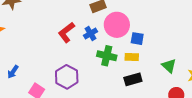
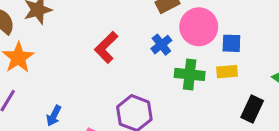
red L-shape: (66, 32) -> (106, 47), moved
black rectangle: (133, 79) -> (252, 109), moved, turned -42

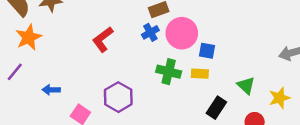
blue cross: (161, 45) -> (150, 32), moved
blue arrow: (54, 116) -> (51, 90), turned 56

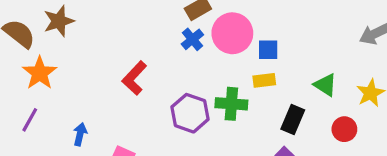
red L-shape: (103, 39) -> (134, 78), moved
green cross: (169, 72) -> (231, 104), moved
blue arrow: (51, 90) -> (80, 134), turned 112
purple hexagon: (118, 97) -> (190, 113), moved

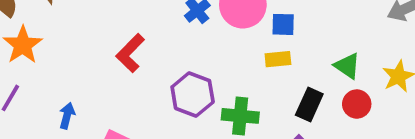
green cross: (231, 104) -> (240, 116), moved
red circle: (344, 129) -> (357, 104), moved

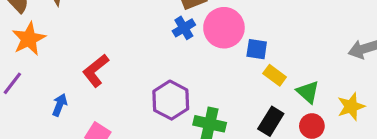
red L-shape: (130, 53) -> (96, 71), moved
yellow rectangle: (278, 59) -> (275, 75), moved, turned 35

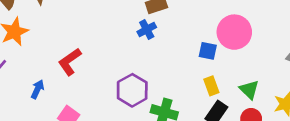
pink circle: (224, 28) -> (234, 32), moved
yellow rectangle: (275, 75) -> (211, 86), moved, turned 30

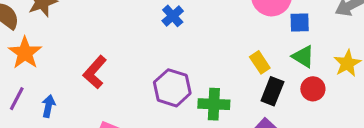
blue square: (208, 51) -> (300, 22), moved
blue arrow: (37, 89) -> (48, 106), moved

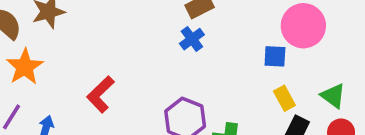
blue square: (300, 22) -> (275, 56), moved

